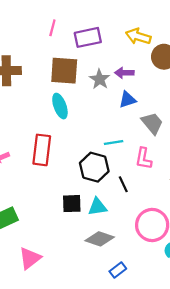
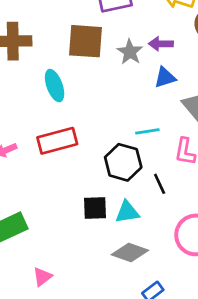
cyan ellipse: (60, 106) -> (55, 86), moved
red rectangle: (42, 150) -> (57, 141), turned 68
pink triangle: (30, 258) -> (42, 277), size x0.7

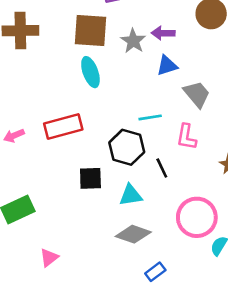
cyan ellipse: (55, 86) -> (90, 72), moved
black square: (95, 208) -> (90, 178), moved

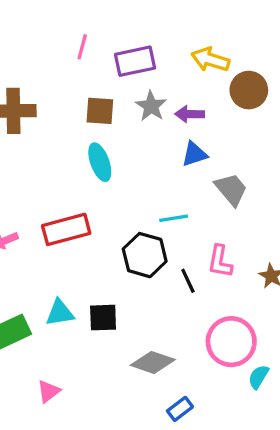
brown square: (90, 31) -> (100, 111), size x0.7
gray star: (133, 41) -> (151, 106), moved
pink L-shape: (186, 137) -> (220, 261), moved
black square: (90, 178) -> (103, 318), moved
cyan triangle: (131, 195) -> (60, 313), moved

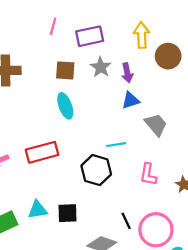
yellow arrow: (210, 60) -> (142, 35), turned 70
purple arrow: (190, 114) -> (127, 73), turned -102
black line: (188, 281) -> (126, 221), moved

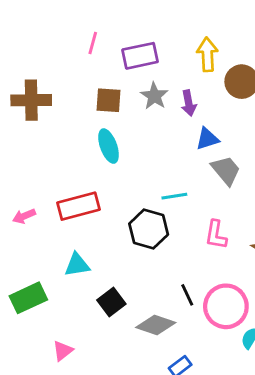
blue triangle: (131, 100) -> (207, 139), moved
cyan triangle: (38, 210) -> (77, 265), moved
black square: (67, 213) -> (111, 302), moved, turned -35

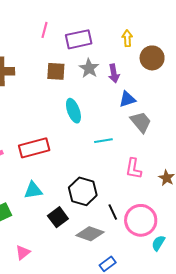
yellow arrow: (207, 54) -> (127, 38), size x0.7
cyan ellipse: (109, 146) -> (73, 111), moved
black hexagon: (149, 229) -> (83, 191), moved

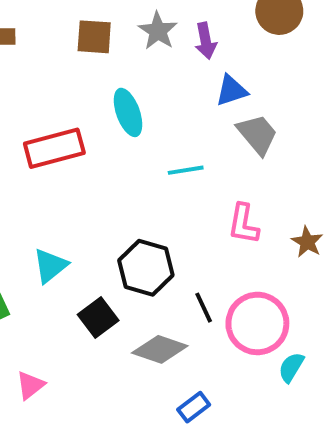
red rectangle: (34, 148) -> (54, 148), moved
cyan triangle: (33, 190) -> (50, 266), turned -30

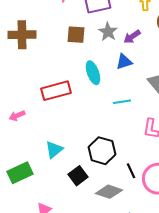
purple arrow: (206, 41) -> (132, 37), turned 66
blue triangle: (232, 91) -> (124, 62), moved

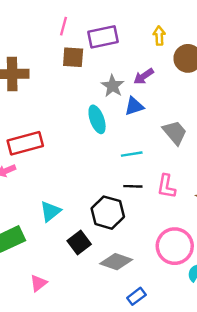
gray star: (108, 32) -> (113, 86), moved
brown square: (76, 35) -> (73, 57), moved
red rectangle: (56, 91) -> (25, 143), moved
black line: (131, 171) -> (133, 186), moved, turned -63

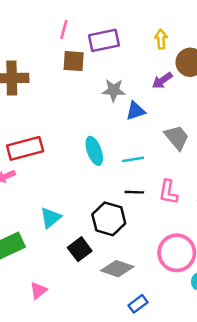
purple arrow: (144, 76) -> (162, 80), moved
gray star: (113, 86) -> (114, 90), turned -30
cyan ellipse: (97, 119) -> (94, 151), moved

